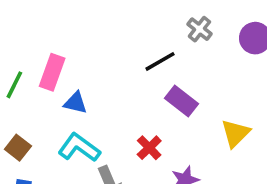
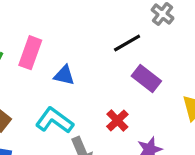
blue triangle: (75, 103) -> (64, 75), moved

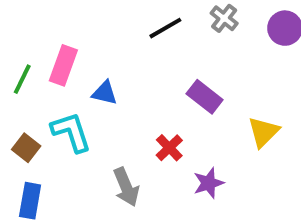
black line: (127, 43) -> (165, 28), moved
cyan L-shape: (54, 120) -> (71, 132), moved, turned 36

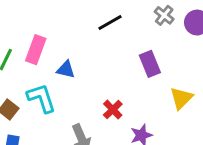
gray cross: (224, 18) -> (164, 15), moved
purple rectangle: (205, 97) -> (150, 64), moved, turned 30

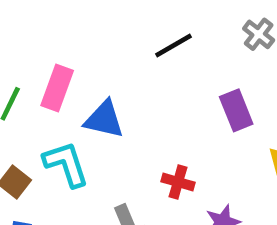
blue triangle: (66, 70) -> (104, 119), size x1.4
red cross: (113, 110) -> (178, 182), turned -30

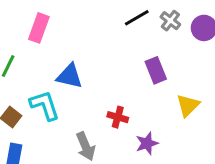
black line: (174, 45) -> (137, 18), moved
pink rectangle: (57, 88) -> (39, 28), moved

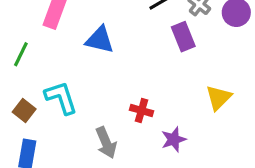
purple rectangle: (156, 70) -> (183, 37), moved
blue triangle: (70, 76) -> (100, 40), moved

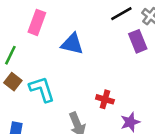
brown square: (24, 111) -> (13, 82), moved

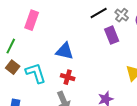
blue triangle: (72, 44) -> (65, 51), moved
red cross: (105, 99) -> (68, 77), moved

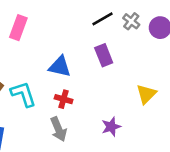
purple rectangle: (112, 35) -> (104, 55), moved

